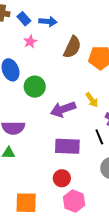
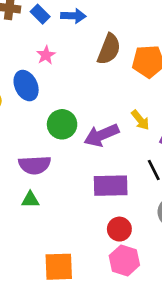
pink star: (30, 42) -> (46, 55), moved
green circle: (35, 87) -> (62, 124), moved
red circle: (62, 178) -> (119, 229), moved

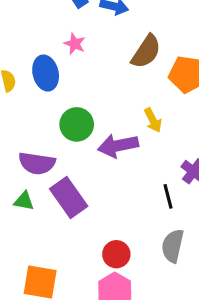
pink star: (46, 55) -> (75, 44), turned -30
yellow arrow: (140, 120) -> (153, 120), moved
purple rectangle: (111, 186) -> (69, 197), moved, turned 44

